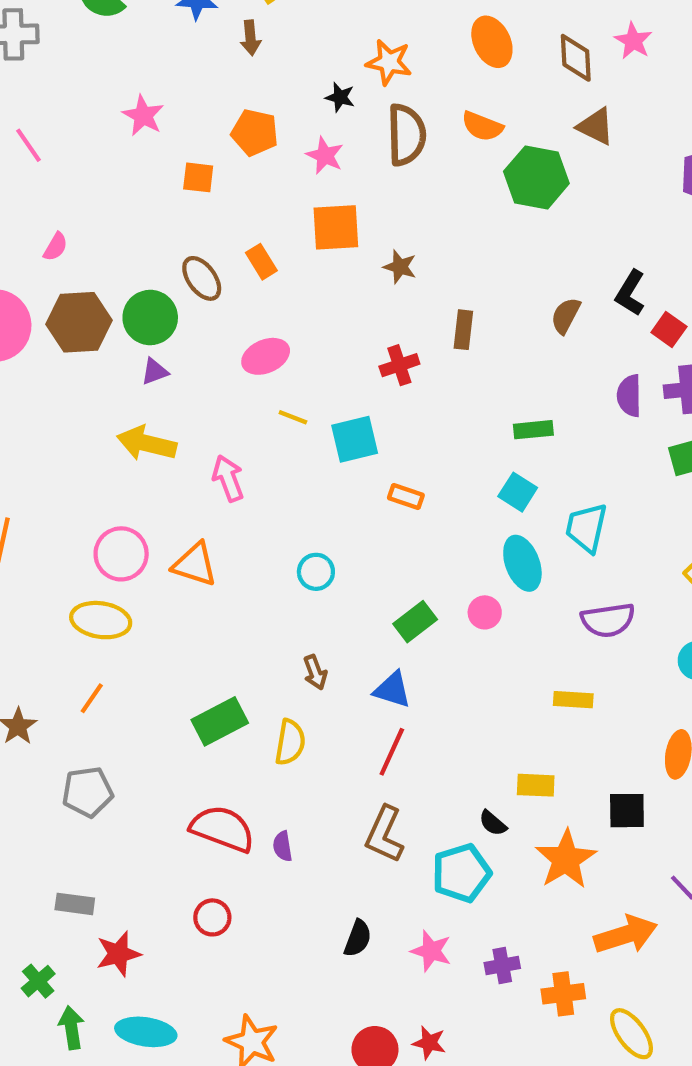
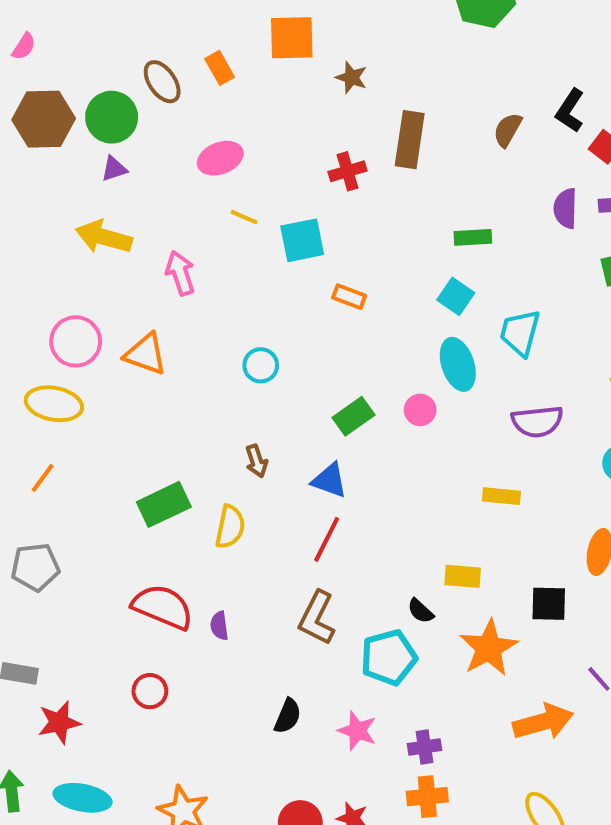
brown rectangle: (463, 330) -> (410, 140), size x1.5
orange cross: (563, 994) -> (427, 797), moved

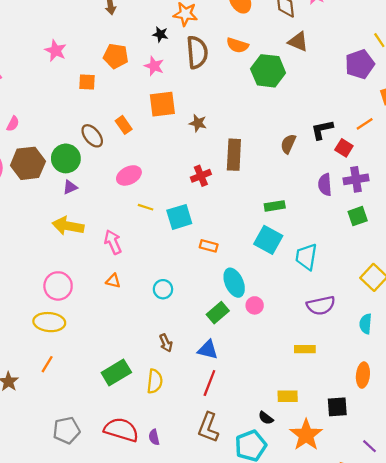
black L-shape: (570, 111) -> (322, 130), turned 50
cyan square: (456, 296) -> (268, 240), size x1.4
orange triangle: (146, 354) -> (113, 281), moved, size x0.6
cyan ellipse: (458, 364) -> (234, 283), moved
gray pentagon: (35, 567) -> (66, 430), moved

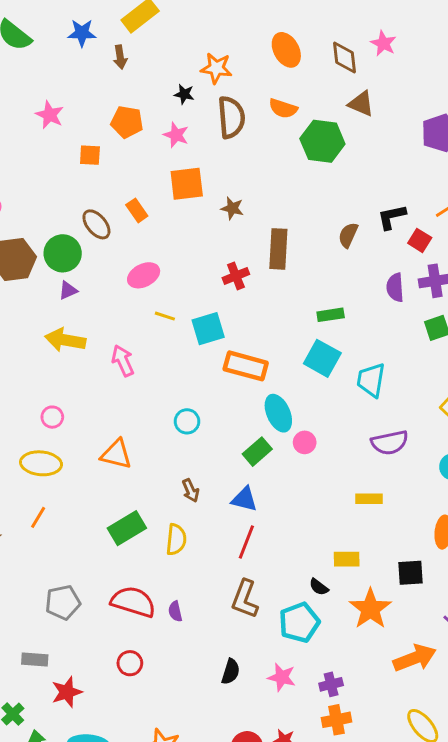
orange rectangle: (209, 246) -> (246, 366), size x1.8
orange triangle: (113, 281) -> (116, 454), moved, size x1.6
pink circle: (58, 286) -> (52, 417), size x0.6

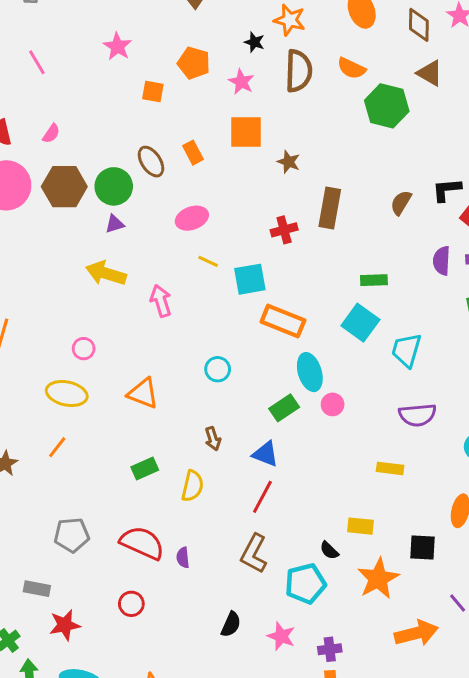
green rectangle: (127, 528) -> (145, 469), size x0.7

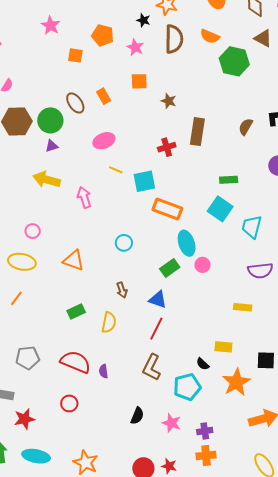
orange square: (246, 132) -> (139, 81), size x0.7

